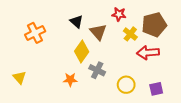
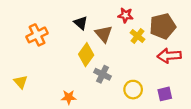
red arrow: (148, 53) -> (169, 56), moved
orange star: (70, 80) -> (69, 97), moved

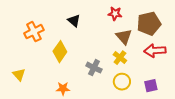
brown triangle: (104, 34) -> (124, 37), moved
yellow cross: (137, 36) -> (120, 58), moved
yellow diamond: (86, 55) -> (60, 52), moved

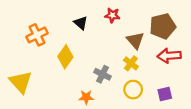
red star: (115, 14) -> (112, 15), moved
yellow triangle: (19, 75) -> (21, 82), size x1.6
orange star: (63, 89) -> (86, 97), moved

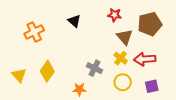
red star: (112, 15) -> (115, 15), moved
red arrow: (169, 56) -> (145, 59), moved
yellow diamond: (65, 57) -> (47, 71), moved
yellow triangle: (21, 82) -> (19, 75), size x0.7

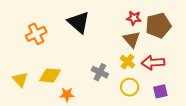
red star: (115, 15) -> (134, 18), moved
black triangle: (74, 21) -> (79, 22), size x1.6
yellow diamond: (47, 71) -> (50, 75), turned 60
orange star: (79, 89) -> (67, 95), moved

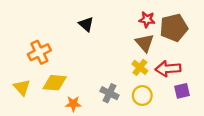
black triangle: (79, 22) -> (86, 24), size x0.6
orange cross: (36, 34) -> (39, 52), moved
gray cross: (100, 72) -> (110, 93), moved
purple square: (160, 91) -> (182, 91), moved

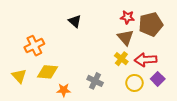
purple square: (182, 91) -> (158, 79), turned -32
yellow circle: (142, 96) -> (134, 83), moved

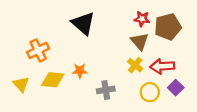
black triangle: (75, 21) -> (83, 23), size x1.6
gray cross: (95, 81) -> (106, 90), turned -35
orange star: (64, 90) -> (80, 71), moved

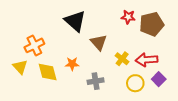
brown triangle: (140, 41) -> (99, 42), moved
yellow diamond: (53, 80) -> (48, 72), turned 70
yellow triangle: (21, 84) -> (20, 67), moved

